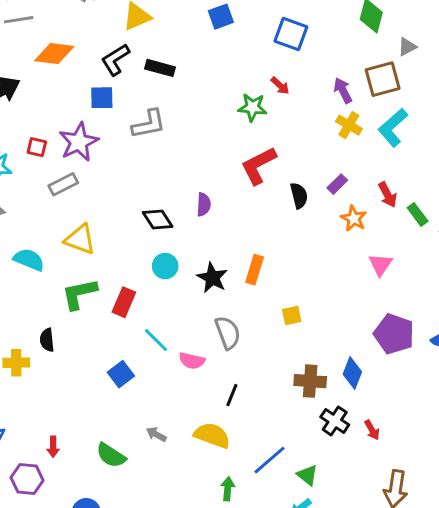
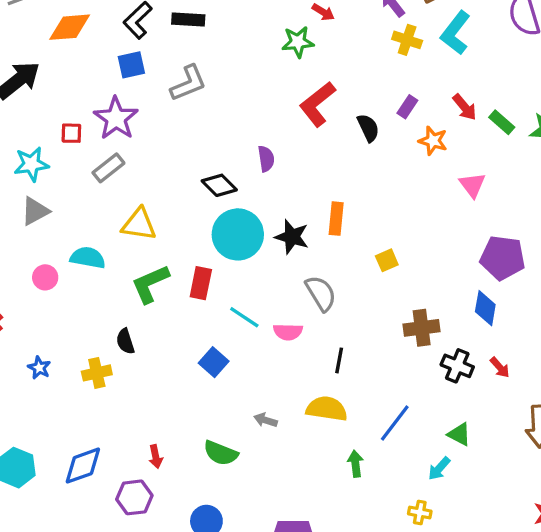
cyan circle: (165, 266) -> (238, 234), size x1.8
blue diamond: (352, 373) -> (485, 308), moved
green triangle: (307, 475) -> (459, 434), moved

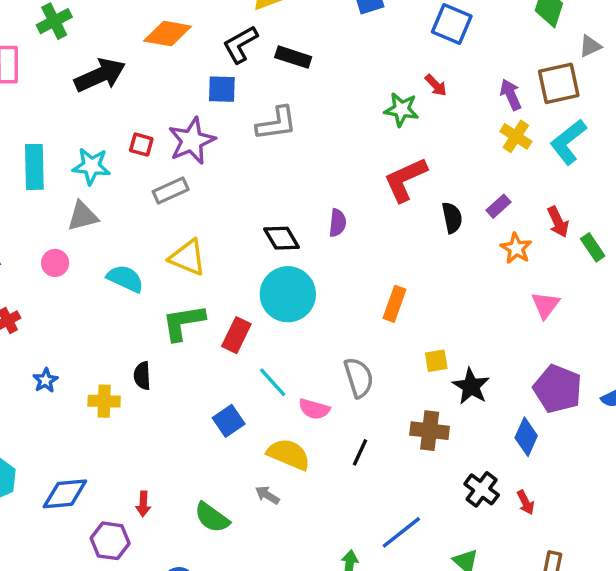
black star: (292, 237) -> (471, 386), moved
pink circle: (45, 277) -> (55, 263), moved
brown cross: (422, 328) -> (430, 431), moved
yellow semicircle: (327, 409) -> (289, 454), moved

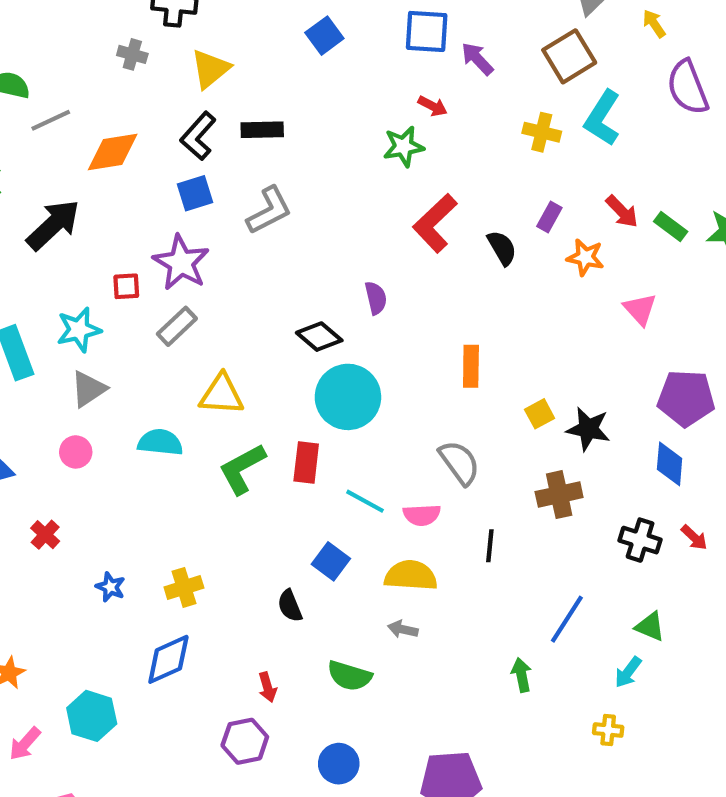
purple arrow: (511, 95) -> (477, 59), moved
black semicircle: (142, 376) -> (290, 606), moved
blue diamond: (65, 494) -> (168, 659), moved

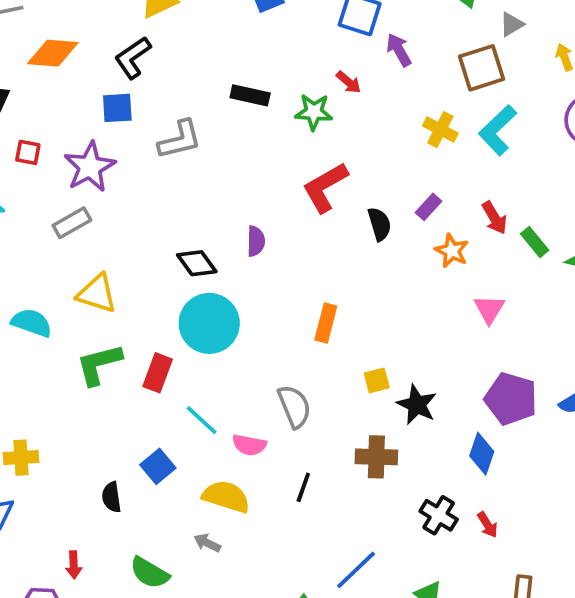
black rectangle: (262, 130) -> (250, 95), moved
red square: (126, 286) -> (28, 152), moved

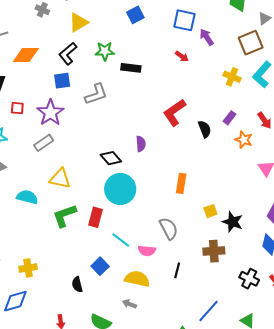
green star: (314, 112) -> (105, 51), moved

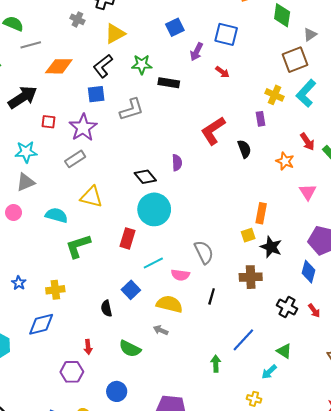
purple arrow: (207, 37) -> (197, 52), moved, turned -120
purple rectangle: (229, 118) -> (261, 119), moved, turned -48
orange rectangle: (181, 183) -> (261, 213), moved
green L-shape: (64, 216) -> (78, 246), moved
cyan line: (121, 240) -> (153, 263), turned -66

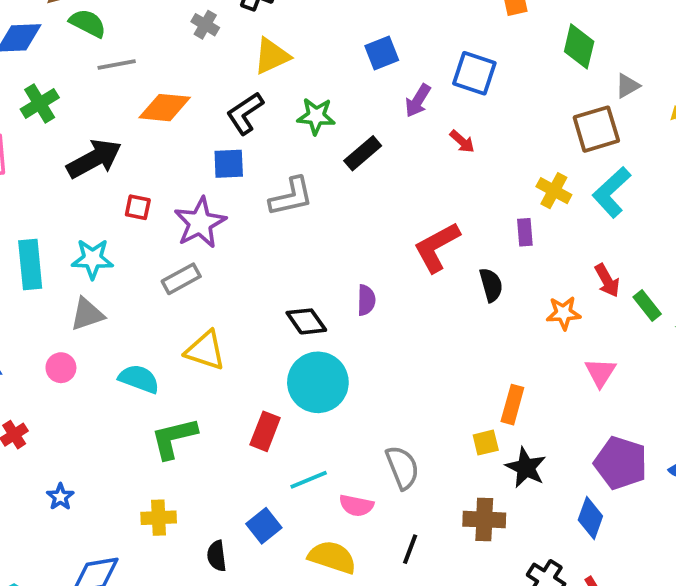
black rectangle: (169, 83) -> (363, 153), turned -54
orange star: (285, 161) -> (564, 313), turned -30
yellow cross: (55, 290) -> (159, 518), moved

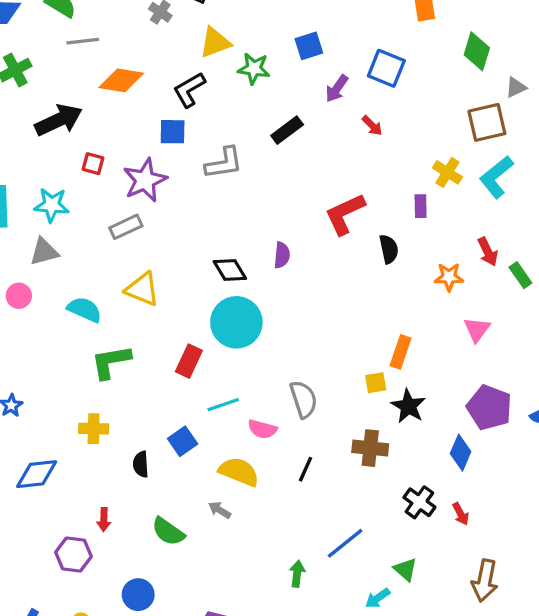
green star: (316, 116) -> (254, 69), moved

